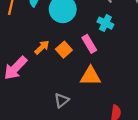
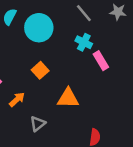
pink rectangle: (89, 44) -> (101, 61), moved
orange arrow: (42, 47) -> (17, 99), moved

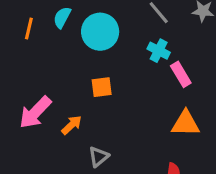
orange square: (40, 70) -> (102, 87), turned 35
orange triangle: (68, 98) -> (186, 123), moved

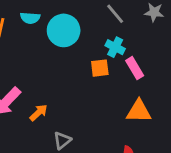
cyan semicircle: (62, 17) -> (30, 18), turned -114
orange square: (102, 87) -> (100, 68), moved

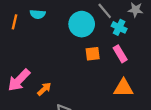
cyan circle: (64, 30) -> (82, 24), moved
cyan cross: (115, 47) -> (119, 27), moved

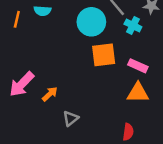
orange square: (93, 54) -> (104, 55), size x1.5
pink rectangle: (120, 54) -> (138, 66), moved, turned -35

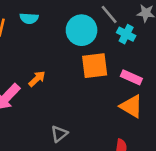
orange triangle: (138, 93) -> (131, 106), turned 30
orange arrow: (50, 94) -> (37, 79), moved

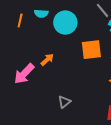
cyan circle: (82, 30) -> (65, 23), moved

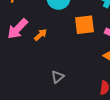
pink arrow: (24, 74) -> (18, 29), moved

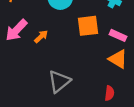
gray triangle: (58, 77) -> (59, 81), size x1.6

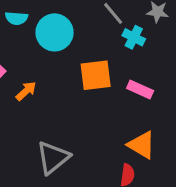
orange triangle: (118, 59) -> (142, 145), moved

